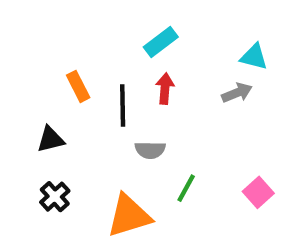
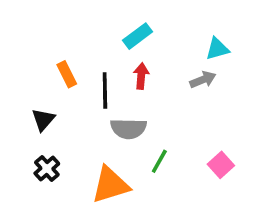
cyan triangle: (254, 57) -> (217, 49), turned -30
black triangle: (51, 139) -> (43, 120), turned -35
gray semicircle: (150, 150) -> (128, 129), size x1.4

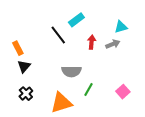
orange rectangle: (67, 74) -> (18, 48), moved
red arrow: (141, 76) -> (92, 42), moved
black line: (105, 91) -> (58, 35), moved, turned -36

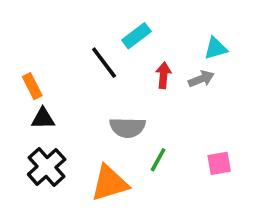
black triangle: (24, 66) -> (43, 118), turned 48
pink square: (123, 92) -> (219, 163), turned 32
black cross: (26, 94) -> (47, 167), size x1.5

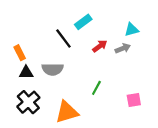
red arrow: (163, 75) -> (100, 46), turned 48
gray semicircle: (127, 127) -> (53, 69), moved
green line: (158, 160) -> (96, 88), moved

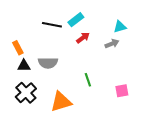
black line: (63, 38) -> (52, 25), moved, turned -42
red arrow: (100, 46) -> (83, 38), moved
green line: (96, 88) -> (88, 80), turned -48

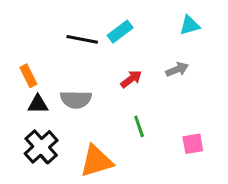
cyan triangle: (120, 27) -> (190, 25), moved
red arrow: (83, 38) -> (131, 79), moved

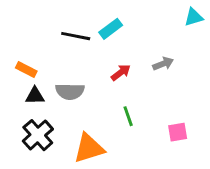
cyan triangle: (190, 25) -> (194, 17), moved
orange rectangle: (28, 76) -> (26, 70), turned -36

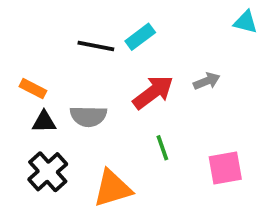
cyan triangle: (194, 17) -> (246, 22), turned 30
red arrow: (121, 72) -> (153, 92), size x1.6
pink square: (178, 132) -> (225, 168), size x1.4

